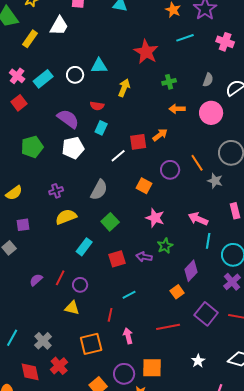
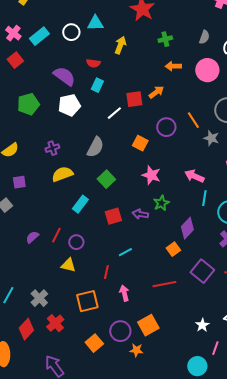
white star: (198, 361) -> (202, 325), moved
orange square: (152, 368) -> (148, 325), turned -30
red diamond: (30, 372) -> (26, 329), turned 55

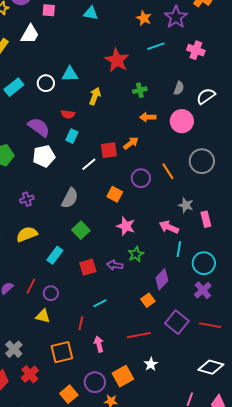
gray star: (211, 138) -> (186, 205), moved
yellow semicircle: (62, 174) -> (27, 234), moved
white star: (202, 325) -> (151, 364), moved

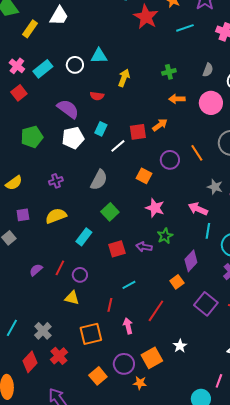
red star: (117, 60) -> (146, 17), moved
cyan rectangle: (72, 136) -> (101, 129), moved
red line: (139, 335) -> (156, 311), moved, turned -45

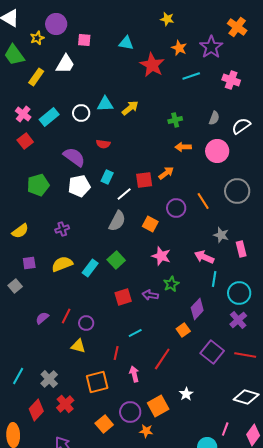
yellow arrow: (124, 78) -> (130, 108), moved, turned 30
gray semicircle: (99, 180) -> (117, 221), moved
cyan rectangle: (84, 237) -> (90, 268), moved

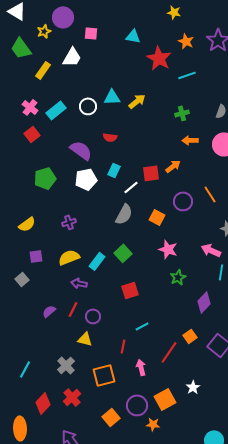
cyan line: (191, 76) -> (187, 75), moved
purple arrow: (150, 295) -> (79, 283), moved
orange square: (183, 330) -> (190, 336), moved
gray cross: (49, 379) -> (66, 365), moved

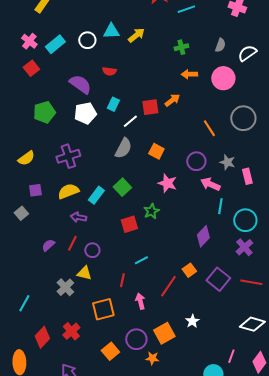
purple circle: (183, 201) -> (196, 161), moved
purple cross: (69, 222) -> (68, 156), size x1.6
green star: (178, 277) -> (151, 211), moved
gray cross: (66, 365) -> (65, 287), moved

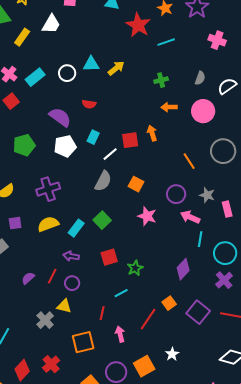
orange arrow: (172, 100) -> (152, 133), turned -70
green star: (151, 211) -> (135, 268), moved
purple arrow: (78, 217) -> (71, 256), moved

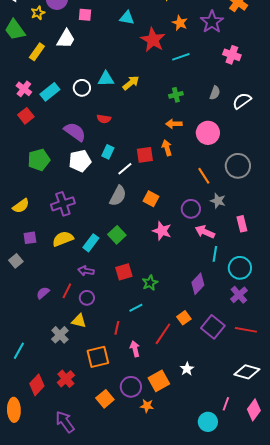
orange arrow: (169, 107) -> (174, 124), moved
pink circle: (203, 111) -> (208, 133), moved
gray star: (207, 195) -> (218, 201), moved

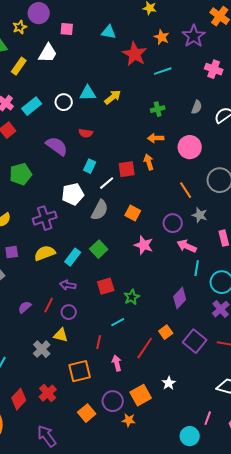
white pentagon: (80, 161) -> (73, 194), moved

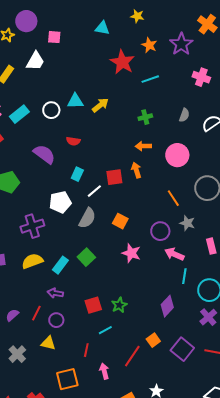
cyan triangle: (109, 32) -> (102, 28), moved
red square: (106, 286) -> (93, 305), moved
gray cross: (42, 349) -> (17, 354), moved

